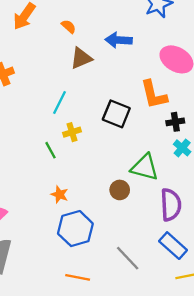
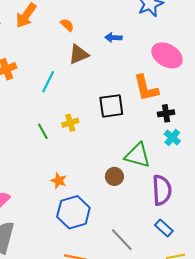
blue arrow: (119, 40) -> (113, 38), size x0.7
cyan line: (60, 103) -> (48, 82), moved
black square: (116, 114) -> (111, 106), turned -30
green line: (50, 150) -> (43, 131), moved
blue rectangle: (173, 246) -> (164, 228), size x0.7

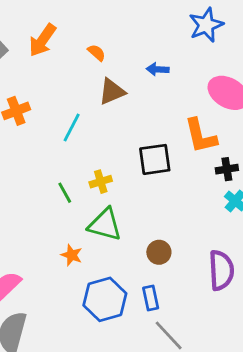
green triangle: (138, 155) -> (105, 225), moved
orange star: (59, 181) -> (72, 255), moved
blue rectangle: (164, 228) -> (151, 298), moved, turned 36

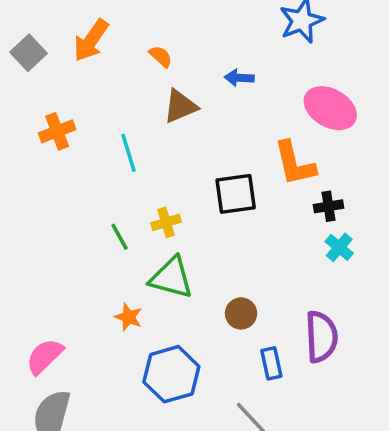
cyan line: (72, 128) -> (129, 153), turned -44
blue rectangle: (151, 298) -> (271, 363), moved

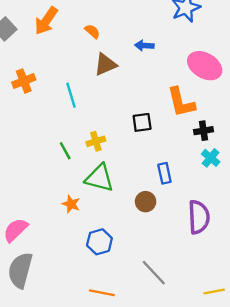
black square: (236, 194) -> (142, 122), size x0.7
blue rectangle: (271, 363) -> (164, 173), moved
blue hexagon: (171, 374) -> (99, 242), size x0.7

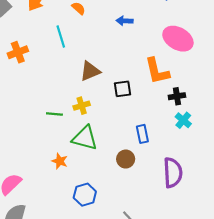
brown triangle: (105, 64) -> (90, 71), moved
cyan line: (71, 95) -> (61, 37), moved
green line: (65, 151) -> (54, 114), turned -56

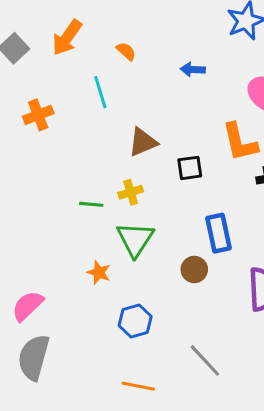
blue rectangle: (142, 134) -> (219, 233), size x1.4
green triangle: (85, 138) -> (135, 239), turned 48

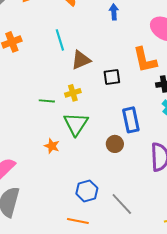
blue arrow: (193, 69) -> (114, 12), turned 84
cyan line: (100, 92) -> (60, 40), moved
blue hexagon: (135, 321) -> (87, 191), moved

